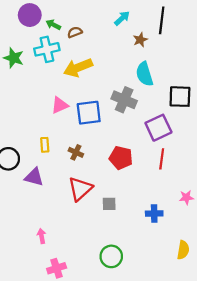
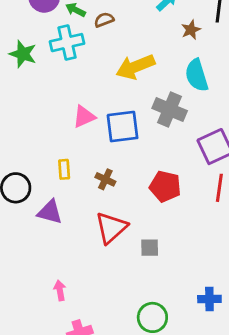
yellow arrow: (78, 68) -> (135, 67), moved
blue cross: (154, 214) -> (209, 299), moved

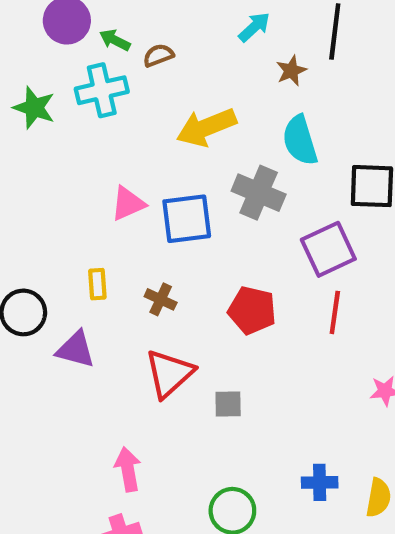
pink arrow: (60, 290) -> (128, 469), moved, size x1.4

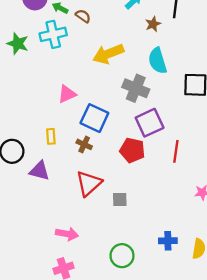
brown semicircle: (158, 55) -> (83, 16), turned 56
blue square: (187, 219) -> (94, 118), moved, turned 32
purple square: (328, 249) -> (150, 123), moved
pink arrow: (128, 469) -> (67, 234), turned 110

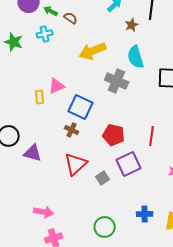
cyan cross: (53, 34) -> (45, 34), size x0.7
purple square: (150, 123) -> (129, 164), moved
yellow rectangle: (51, 136) -> (40, 97), moved
gray square: (120, 199) -> (103, 178), turned -32
pink arrow: (67, 234) -> (44, 212), moved

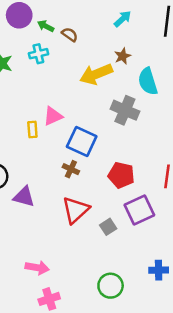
brown star: (132, 25) -> (123, 56), moved

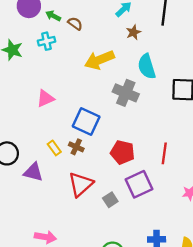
brown star: (123, 56) -> (133, 32), moved
pink triangle: (53, 116) -> (45, 98), moved
yellow rectangle: (32, 129) -> (54, 148), moved, turned -32

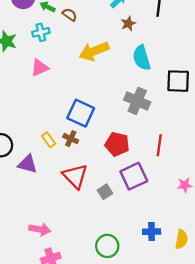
gray cross: (126, 93) -> (137, 101), moved
pink triangle: (45, 98) -> (40, 68), moved
red triangle: (81, 184) -> (75, 176), turned -32

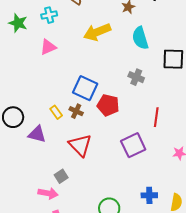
gray cross: (137, 101) -> (136, 77), size x0.7
red pentagon: (117, 144) -> (108, 105), moved
gray square: (105, 192) -> (61, 176), moved

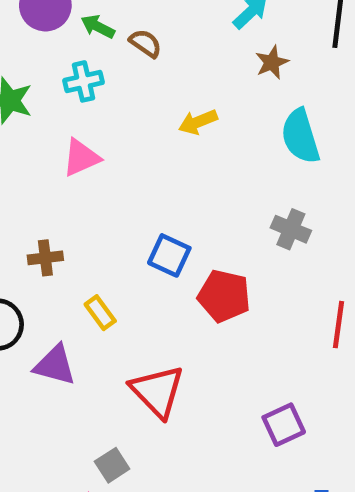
yellow arrow: (97, 32) -> (198, 122), size x0.6
blue square: (85, 88) -> (169, 255), size x0.7
brown cross: (76, 111) -> (45, 258), moved, turned -32
purple square: (133, 145) -> (284, 425), moved, size x0.7

